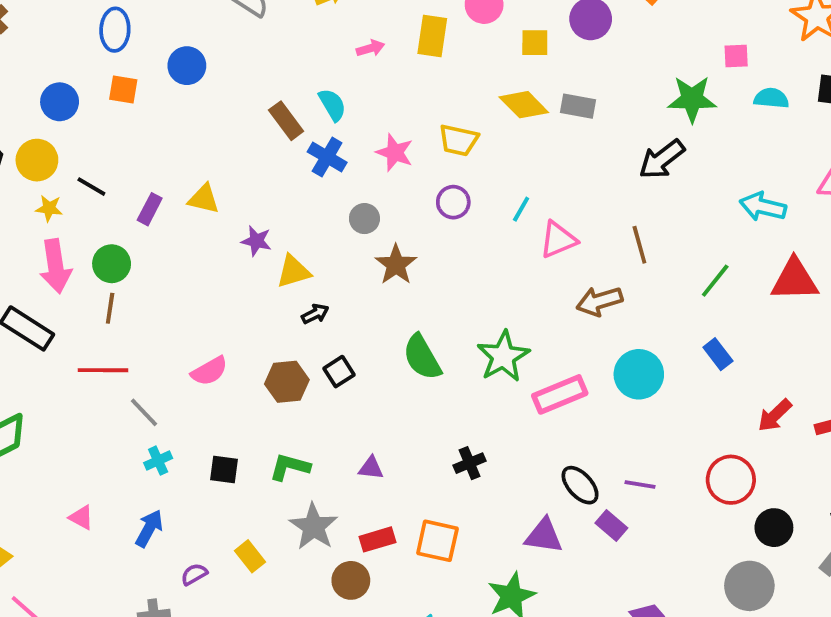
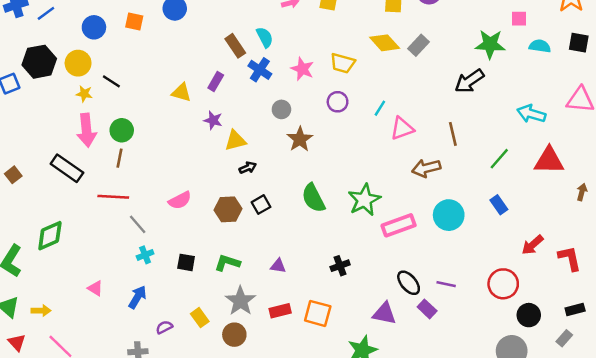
gray rectangle: (578, 106) -> (419, 45), turned -60
purple rectangle: (150, 209) -> (216, 82), moved
brown circle: (351, 580) -> (234, 335), moved

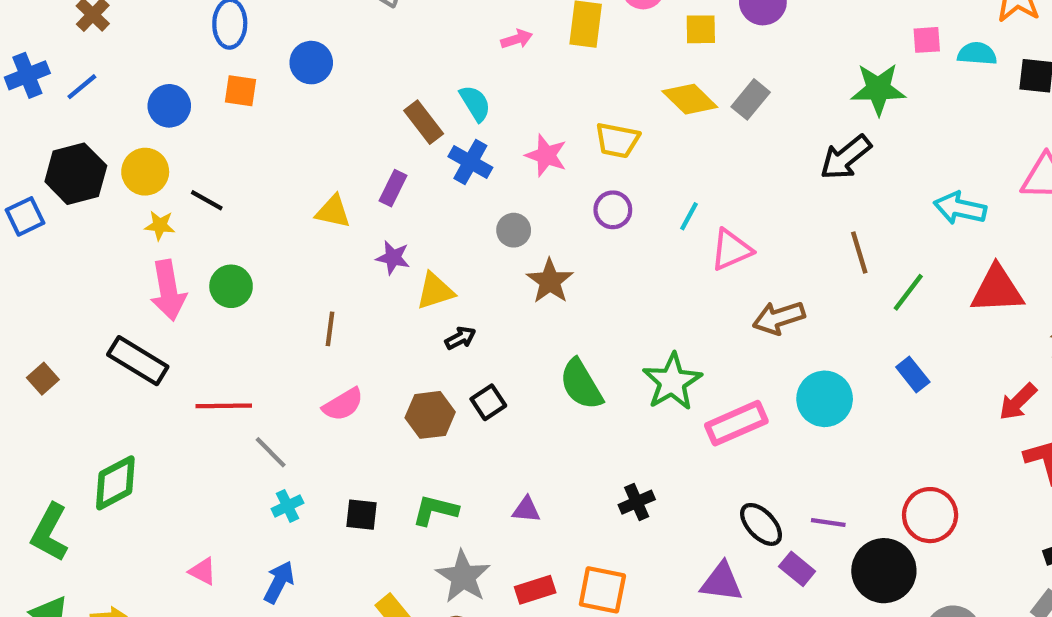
cyan semicircle: (540, 46) -> (977, 54), moved
brown line: (453, 134) -> (859, 252), moved
brown line: (119, 158) -> (330, 329), moved
red arrow: (533, 245) -> (1018, 402), moved
black circle: (529, 315) -> (884, 571), moved, size x1.5

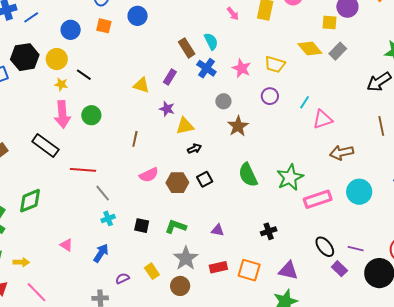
yellow square: (701, 29) -> (329, 23), moved
pink arrow: (517, 39) -> (233, 14), turned 64
pink semicircle: (343, 404) -> (149, 175), moved
purple triangle: (722, 582) -> (288, 271), moved

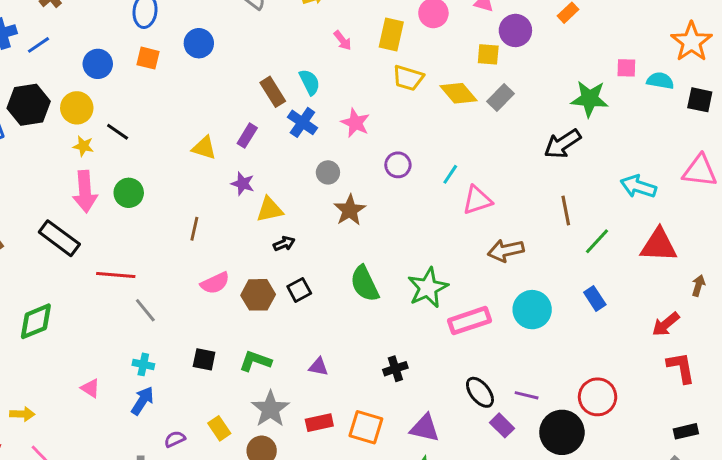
yellow trapezoid: (275, 64) -> (408, 78), moved
cyan cross: (108, 218) -> (143, 364), moved, turned 32

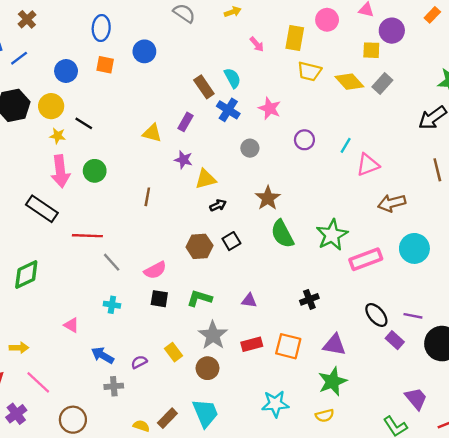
brown star: (350, 210) -> (268, 198), moved
pink semicircle: (215, 283) -> (155, 270), moved
blue arrow: (142, 401) -> (103, 355), moved, turned -90

